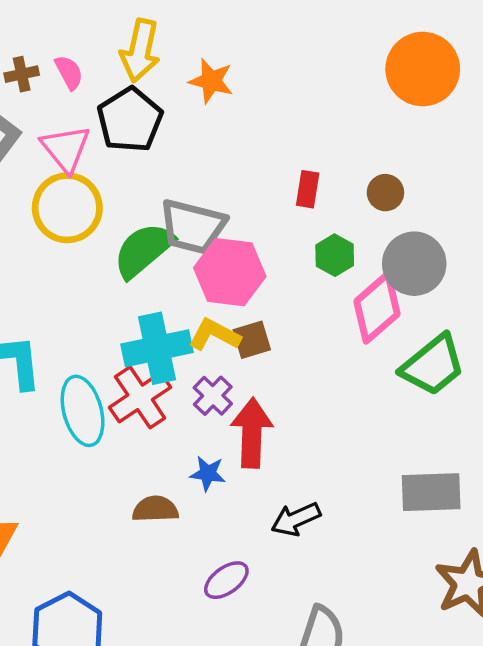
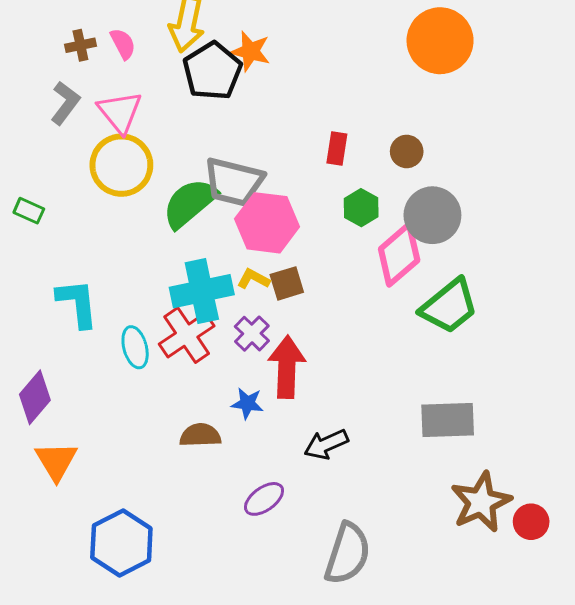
black pentagon: (130, 120) -> (212, 71), moved
yellow L-shape: (215, 335) -> (253, 279), size x0.7
cyan ellipse: (83, 411) -> (135, 347), size x0.7

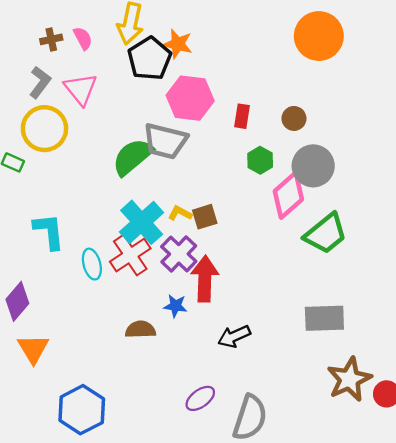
yellow circle: (121, 165) -> (44, 129), moved
pink hexagon: (267, 223) -> (190, 98), moved
cyan cross: (202, 291) -> (142, 222), turned -30
purple cross: (252, 334) -> (179, 254), size x1.4
purple ellipse: (264, 499) -> (200, 398), moved

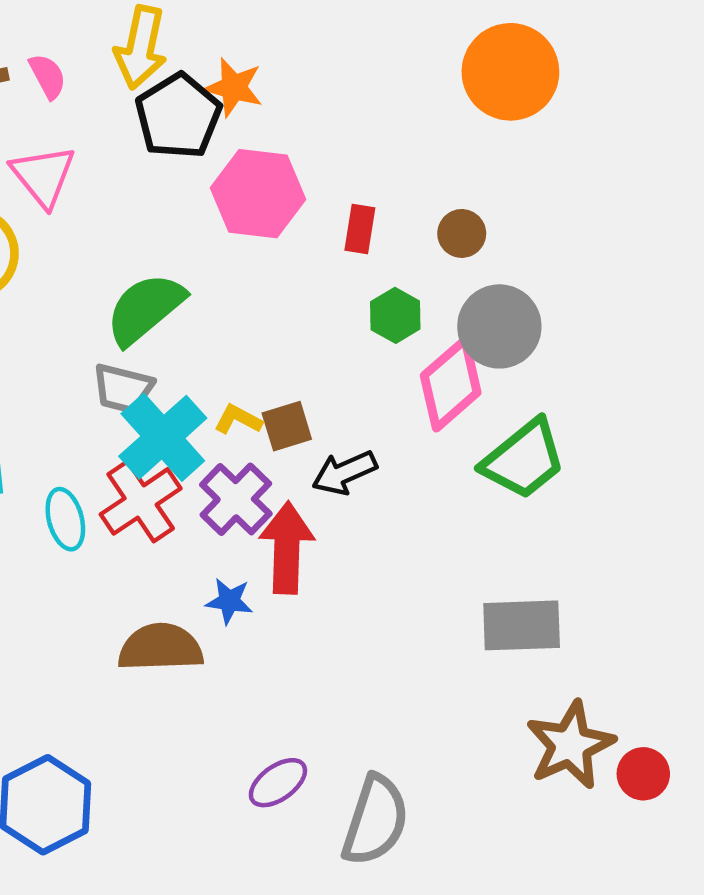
gray trapezoid: (165, 141) -> (123, 388), moved, size x0.7
brown semicircle: (140, 330) -> (161, 648), size x1.4
black arrow: (234, 336) -> (344, 473), moved

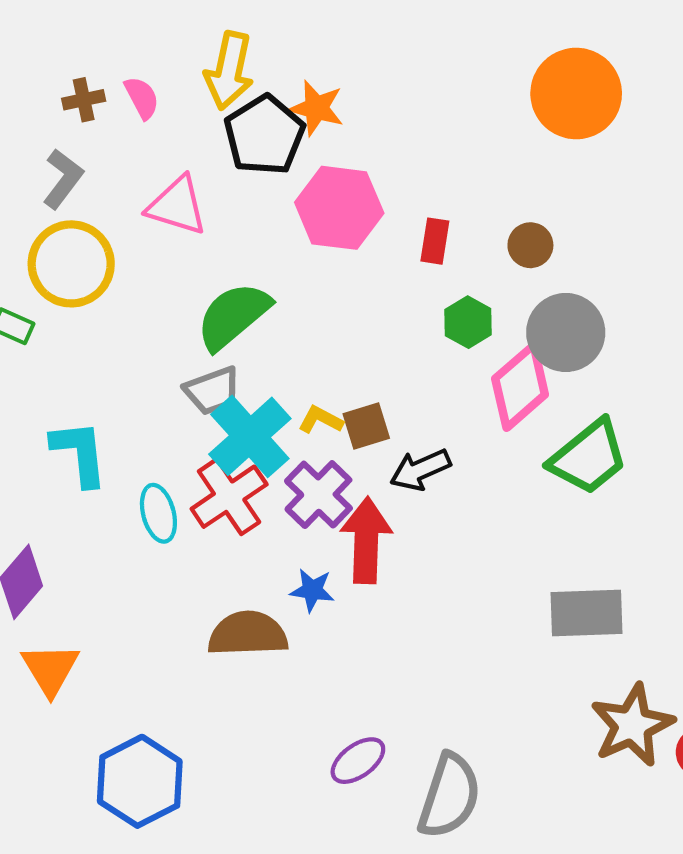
pink triangle: (43, 176) -> (177, 206), moved, turned -34
gray trapezoid: (123, 388) -> (212, 391), turned -34

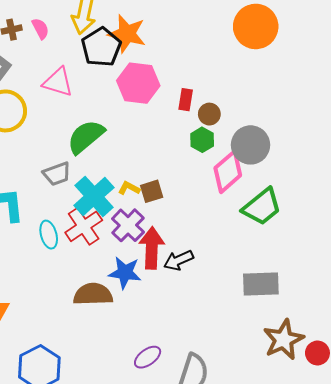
orange star: (316, 108) -> (127, 34), size x1.4
brown circle: (530, 245) -> (209, 114), moved
gray trapezoid: (212, 391) -> (57, 174), moved
black arrow: (420, 470) -> (178, 260), moved
blue star: (312, 590) -> (125, 273), size x1.5

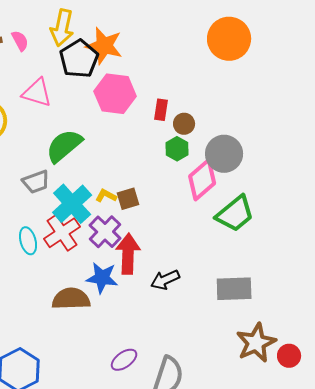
black arrow: (178, 260) -> (165, 280), moved

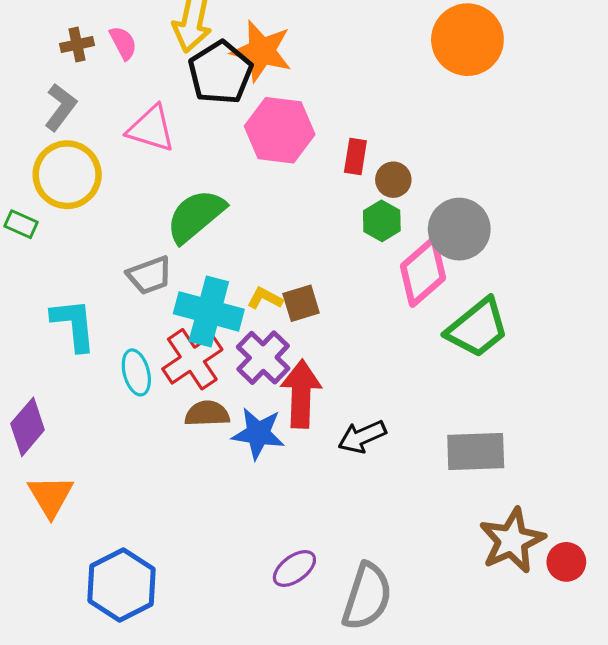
cyan cross: (72, 204) -> (209, 311), turned -33
brown semicircle: (71, 299) -> (207, 414), moved, size x0.7

